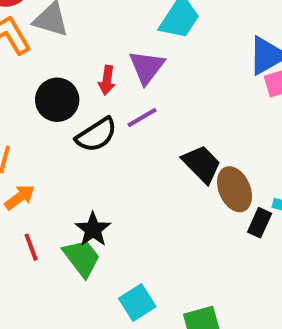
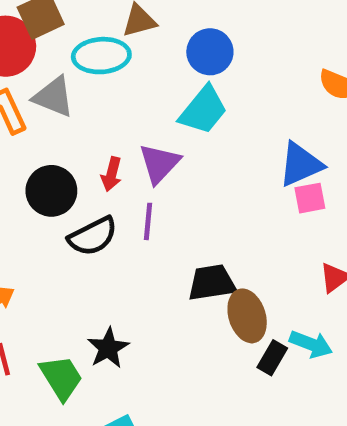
purple line: (142, 117) -> (148, 221), turned -60
black trapezoid: (202, 164) -> (212, 283), turned -60
black star: (93, 229) -> (108, 348), moved

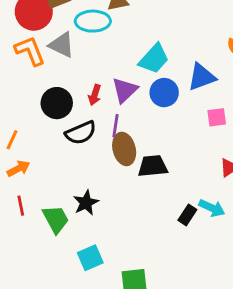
blue circle: (210, 52) -> (164, 93), moved
blue triangle: (301, 164) -> (202, 77), moved
brown ellipse: (247, 316) -> (124, 149), moved

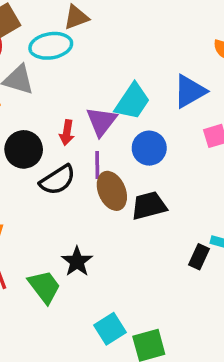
cyan trapezoid: (154, 59) -> (132, 101), moved
blue circle: (164, 93) -> (149, 148), moved
cyan square: (90, 258) -> (110, 329), moved

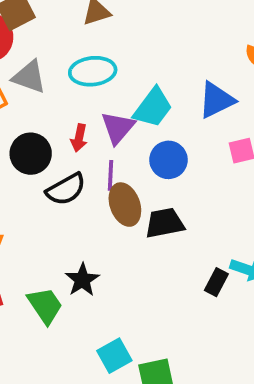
cyan ellipse: (51, 46) -> (93, 71), moved

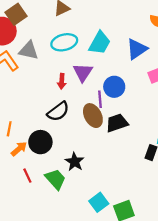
cyan trapezoid: (153, 108) -> (100, 43), moved
black circle: (31, 154) -> (40, 142), moved
purple line: (110, 175) -> (100, 99), moved

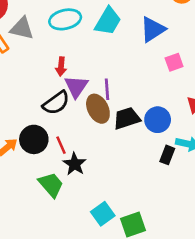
purple triangle: (83, 72) -> (76, 87), moved
blue circle: (114, 87) -> (158, 120), moved
red line: (27, 176) -> (61, 145), moved

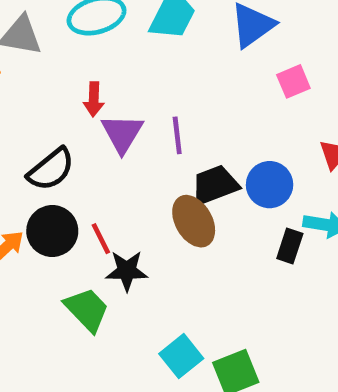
black semicircle: (56, 103) -> (51, 169), moved
brown ellipse: (98, 109) -> (194, 221), moved
black star: (75, 164) -> (127, 271), turned -30

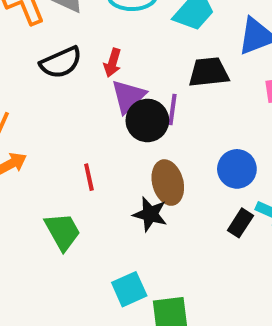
black semicircle: (51, 169) -> (61, 62), moved
black trapezoid: (215, 185) -> (209, 72), moved
black circle: (52, 231) -> (147, 120), moved
black star: (127, 271) -> (150, 214), moved

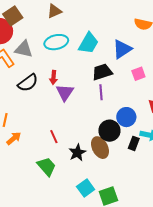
purple line: (172, 110) -> (101, 92), moved
black circle: (147, 120) -> (109, 131), moved
brown ellipse: (168, 183) -> (100, 148), moved
black star: (150, 214) -> (77, 153), moved, turned -30

